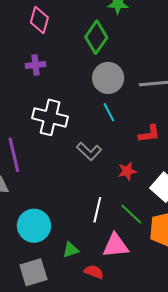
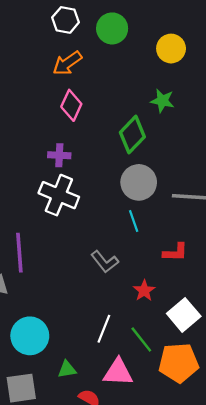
white cross: (50, 117) -> (59, 195), moved
red star: (127, 171) -> (144, 291), turned -30

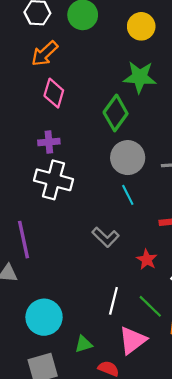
green star: (162, 101) -> (140, 77), size x1.4
pink triangle: (118, 372) -> (133, 340), turned -32

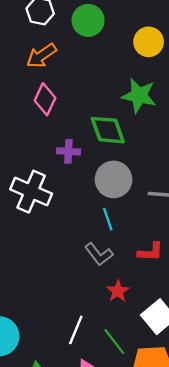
green diamond: (116, 113) -> (108, 130), turned -64
purple cross: (49, 142) -> (68, 151), moved
gray L-shape: (106, 237) -> (99, 254), moved

